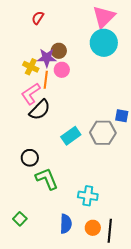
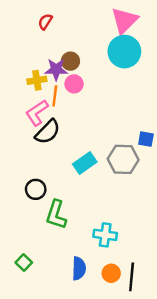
yellow cross: (31, 67) -> (37, 80), turned -35
green L-shape: (47, 179) -> (56, 215), turned -140

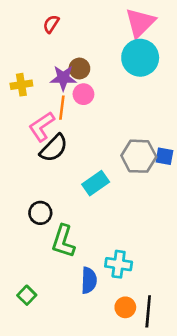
yellow cross: (37, 80) -> (21, 85), moved
gray hexagon: (123, 159) -> (139, 156), moved
blue semicircle: (79, 268) -> (89, 280), moved

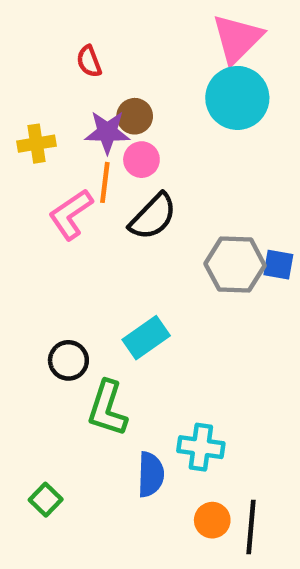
red semicircle: (51, 24) -> (89, 61), moved, turned -54
black semicircle: (54, 148) -> (153, 217), moved
cyan rectangle: (96, 183) -> (146, 338), moved

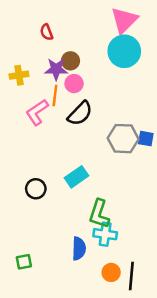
green L-shape: (107, 408) -> (99, 214), moved
green square: (46, 500) -> (24, 262), turned 35

